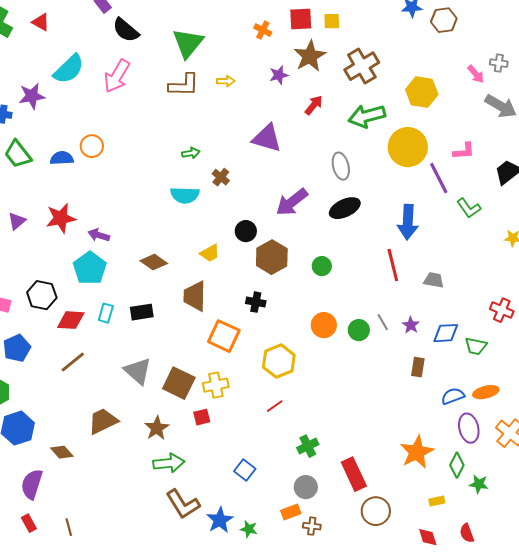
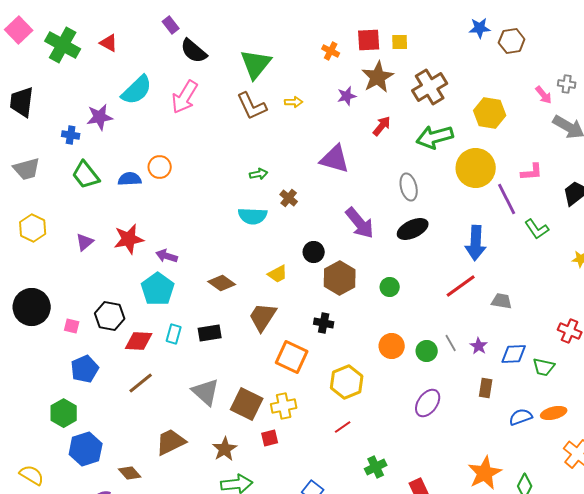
brown L-shape: (184, 85) -> (252, 106), turned 64
purple arrow: (292, 202) -> (360, 223), turned -92
red line: (393, 265) -> (461, 286), turned 68
brown trapezoid: (195, 296) -> (263, 317), turned 32
purple ellipse: (469, 428) -> (428, 403), moved, turned 48

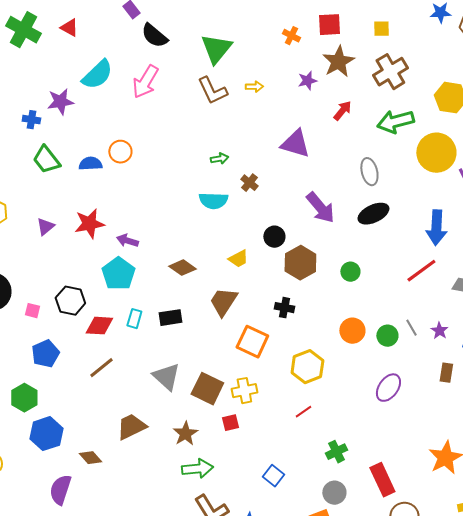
yellow square: (400, 42) -> (381, 29), moved

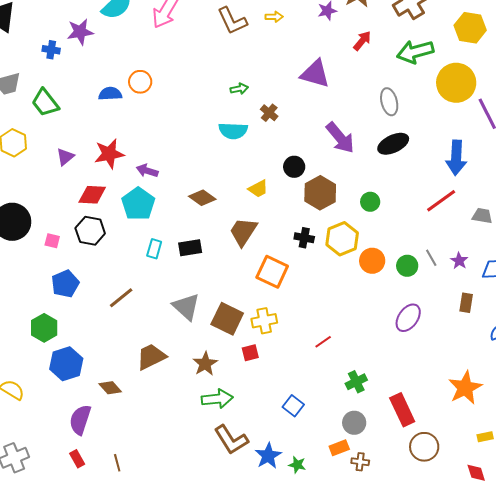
green trapezoid: (46, 160) -> (45, 103), moved
red diamond: (99, 326) -> (92, 195), moved
yellow hexagon: (307, 367) -> (342, 239), moved

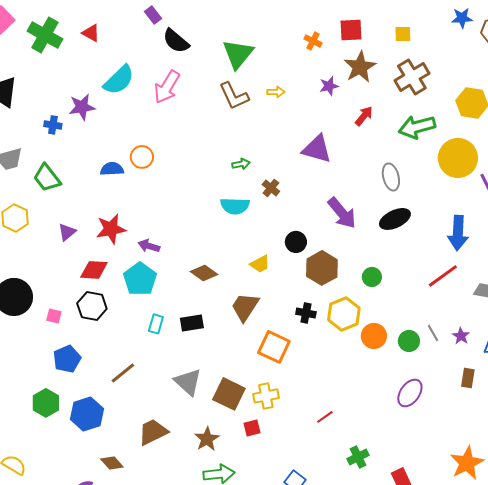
blue hexagon: (66, 364) -> (87, 414), moved

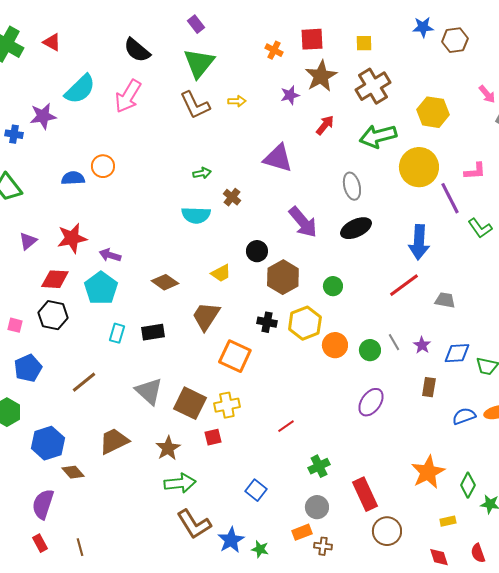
purple rectangle: (153, 15) -> (196, 24), moved
blue hexagon: (87, 414) -> (48, 443), moved

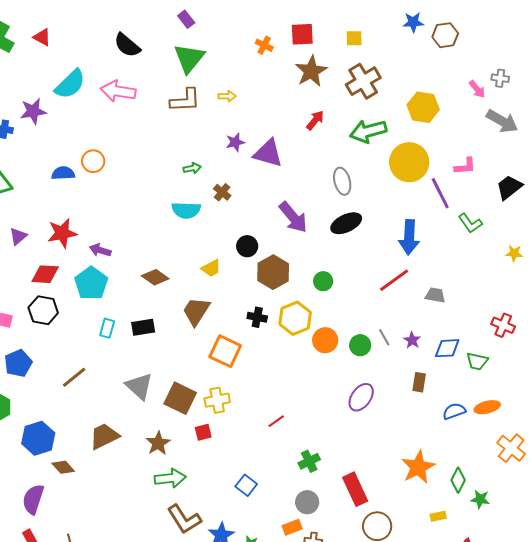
purple star: (290, 95) -> (235, 142), moved
pink arrow: (128, 96) -> (118, 91), turned 68
brown L-shape: (195, 105) -> (185, 100), turned -68

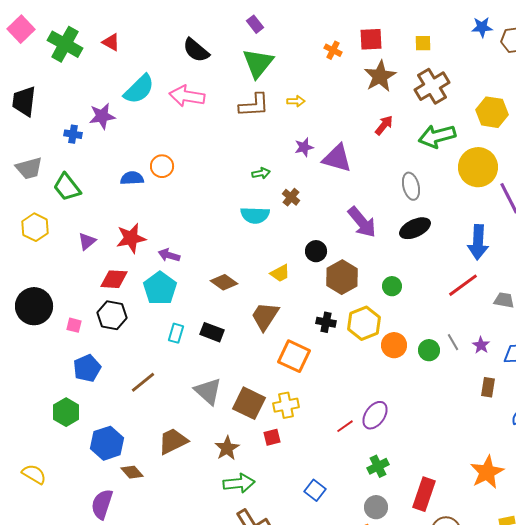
black rectangle: (143, 327) -> (212, 332), turned 30
purple ellipse: (361, 397) -> (375, 415), moved
red rectangle: (355, 489) -> (424, 494), turned 44

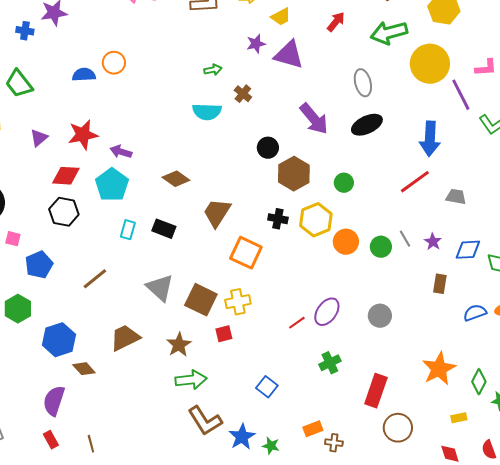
yellow trapezoid: (280, 273) -> (281, 17), moved
pink square: (74, 325) -> (13, 239), moved
gray circle: (376, 507) -> (380, 316), moved

